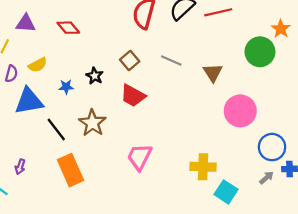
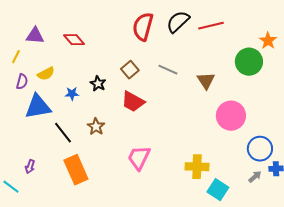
brown star: (92, 123) -> (96, 127), size x0.7

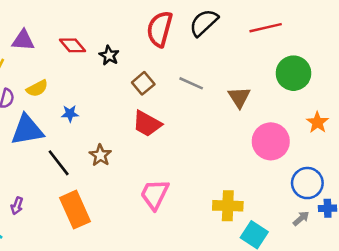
red line: (211, 26) -> (266, 28), moved
orange star: (268, 41) -> (317, 122), moved
black star: (98, 84) -> (109, 55), moved

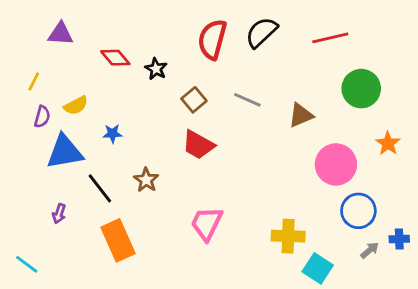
purple triangle: (23, 40) -> (60, 34), moved
brown triangle: (239, 97) -> (301, 115), turned 40
blue circle: (307, 183) -> (358, 211), moved
purple arrow: (17, 206) -> (59, 214), moved

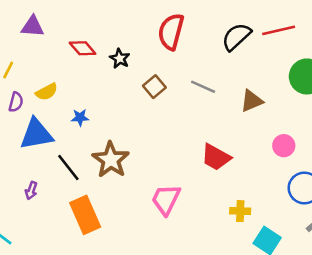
black semicircle: (261, 32) -> (236, 37), moved
red trapezoid: (198, 145) -> (216, 157), moved
pink circle: (336, 164) -> (284, 146), size x0.6
brown star: (146, 180) -> (111, 160), size x1.6
yellow cross: (288, 236) -> (240, 211), size x0.7

